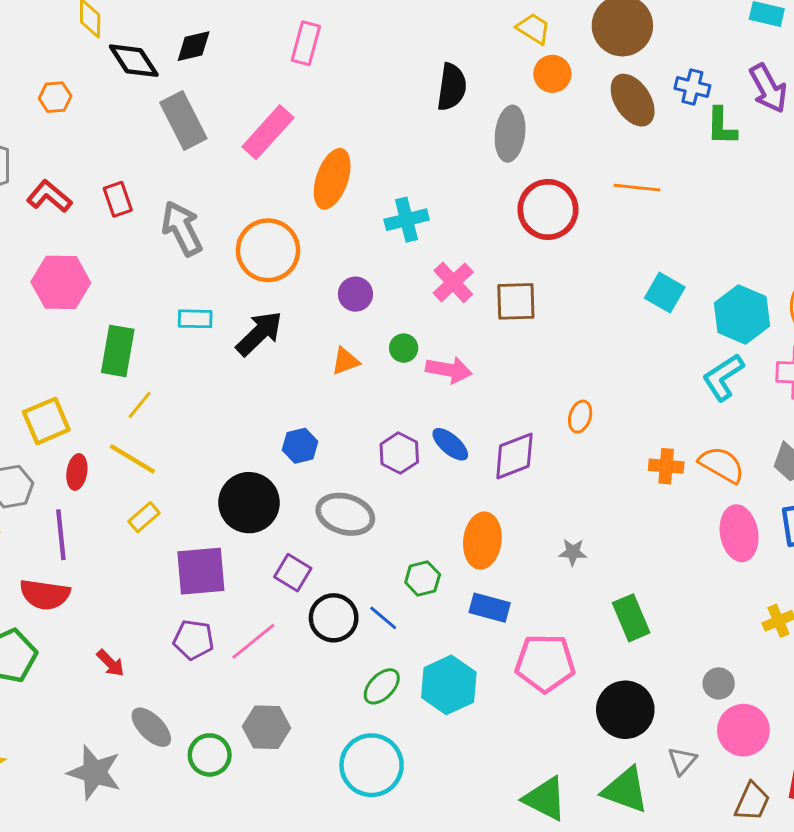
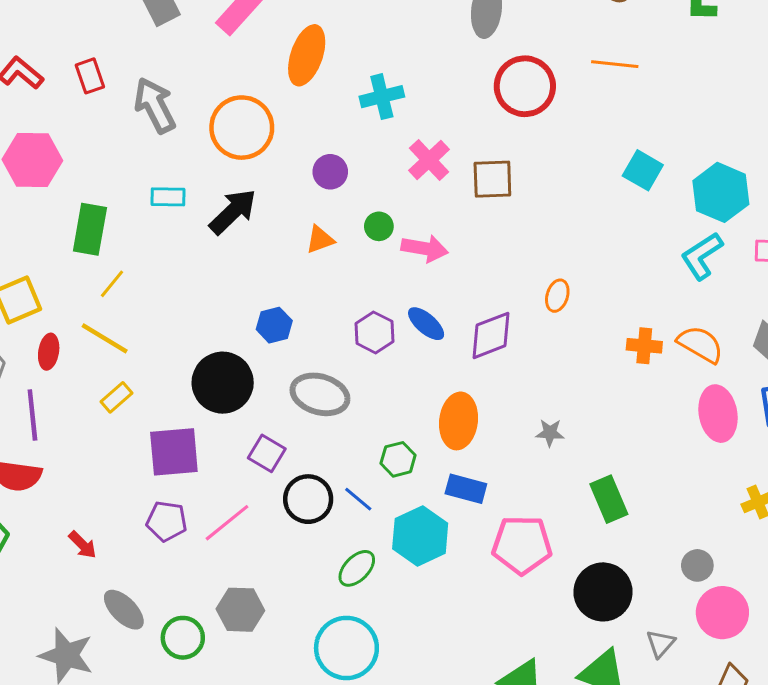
cyan hexagon: (449, 685) -> (420, 536), moved

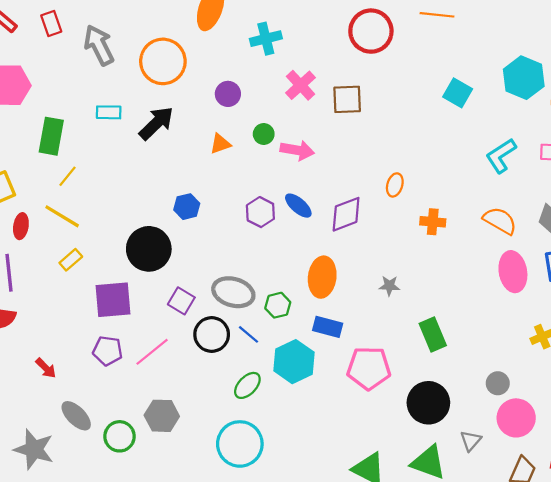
cyan hexagon: (721, 192) -> (524, 78), moved
orange cross: (644, 346) -> (433, 222), moved
gray ellipse: (320, 394) -> (233, 292), moved

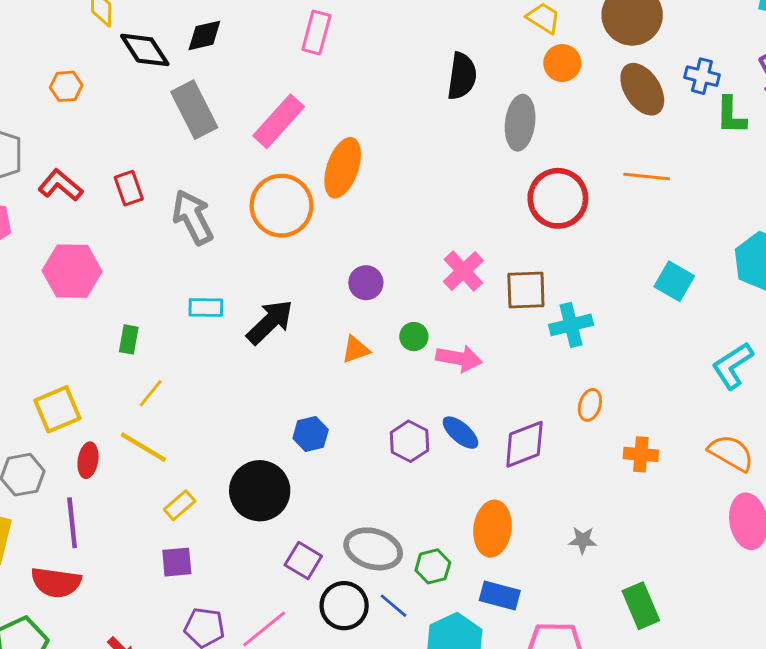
cyan cross: (266, 39) -> (571, 325), moved
orange circle: (163, 61) -> (282, 206), moved
green rectangle: (51, 136) -> (129, 339), size x0.6
yellow rectangle: (71, 260) -> (180, 505), moved
purple square: (113, 300) -> (177, 562), moved, size x0.6

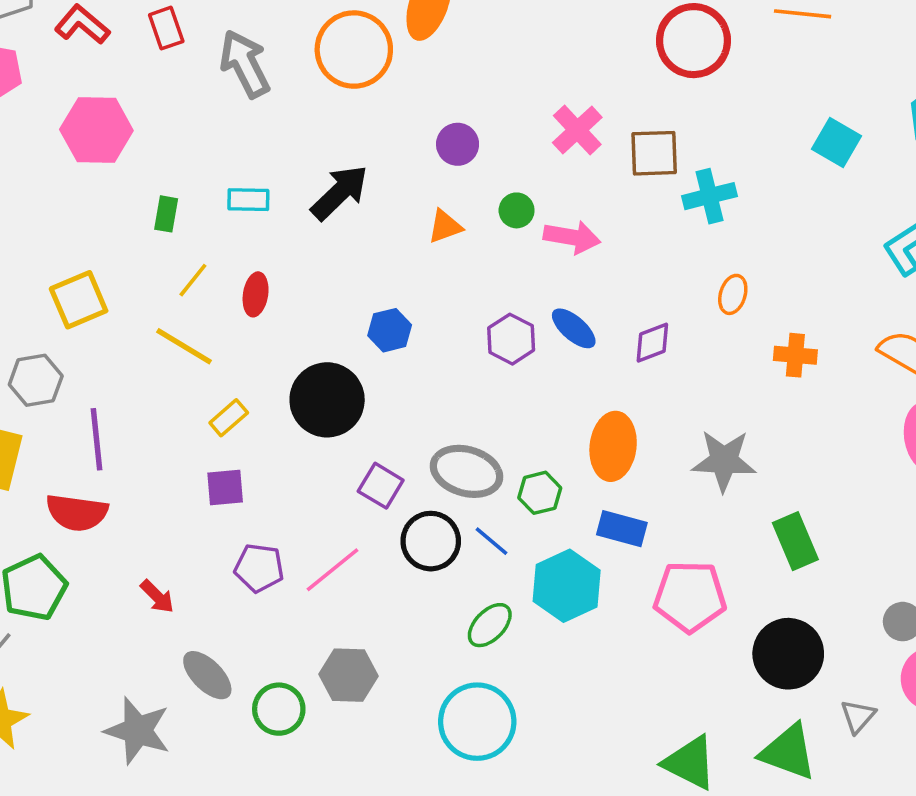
cyan rectangle: (206, 307) -> (248, 200), moved
purple diamond: (524, 444) -> (652, 343), size x0.7
red ellipse: (88, 460) -> (256, 294), moved
gray star: (583, 540) -> (724, 461), size x1.8

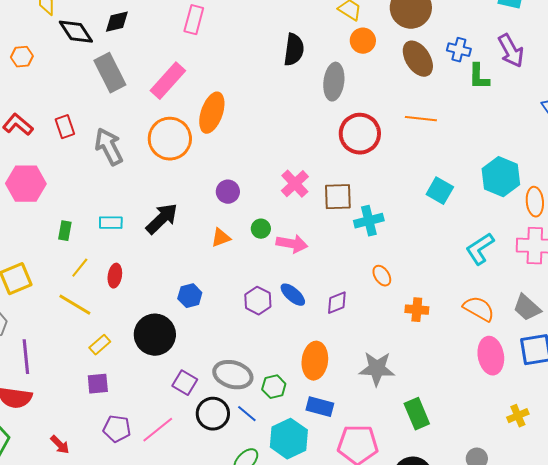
orange ellipse: (733, 294) -> (382, 276), turned -50

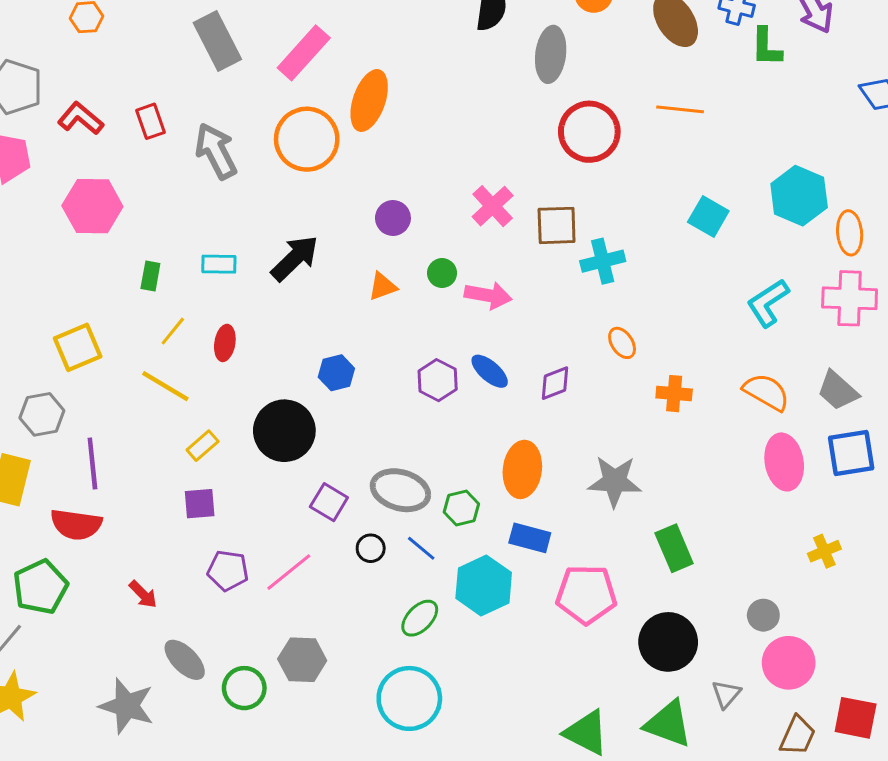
black circle: (213, 414) -> (371, 548), size x0.6

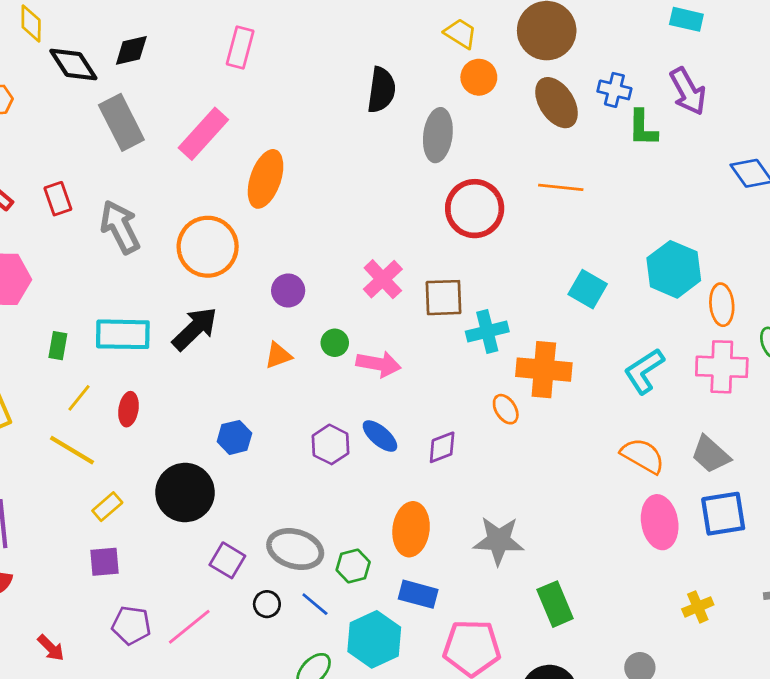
orange circle: (307, 139) -> (208, 247), moved
cyan rectangle: (219, 264) -> (123, 334), size x1.6
orange cross: (674, 394) -> (544, 370), moved, size x1.6

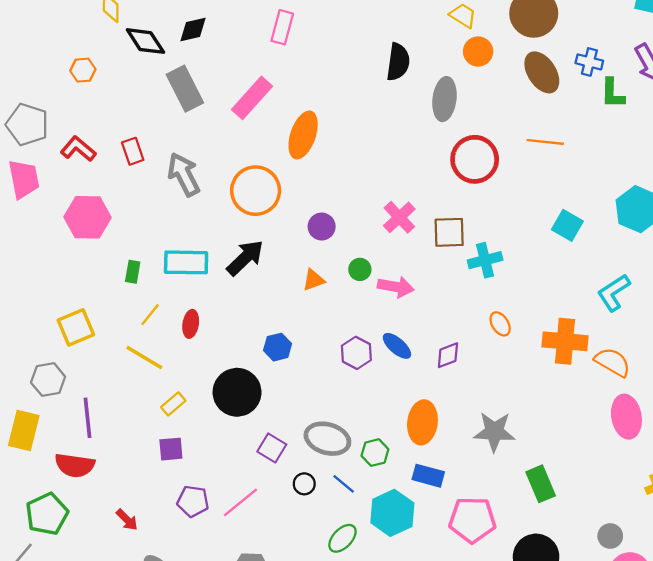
orange cross: (544, 370) -> (565, 341), moved

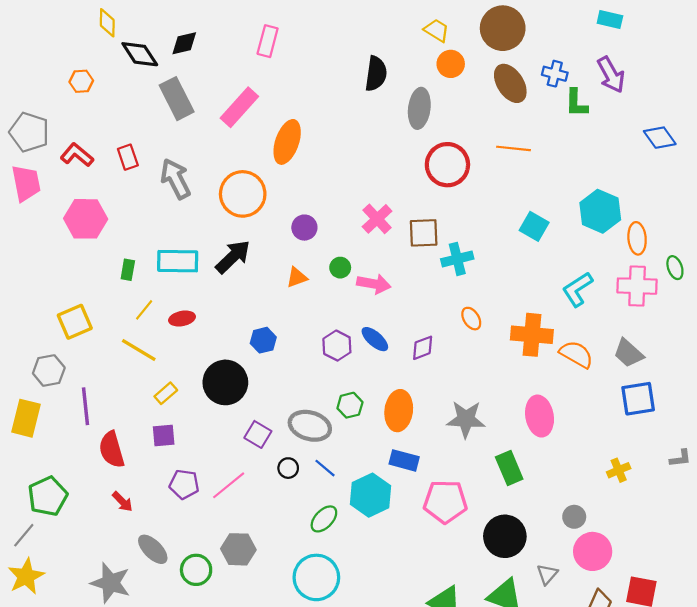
red ellipse: (191, 324) -> (182, 319), turned 70
pink ellipse: (626, 417) -> (540, 416), moved
green hexagon: (375, 453) -> (350, 405), moved
red semicircle: (75, 465) -> (112, 450), moved, turned 66

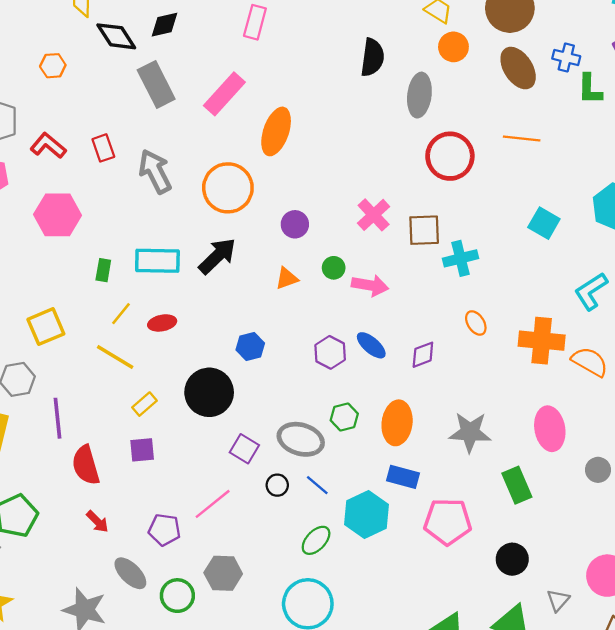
purple pentagon: (184, 484) -> (164, 530), moved
gray circle: (574, 517) -> (598, 470), moved
black circle: (505, 536) -> (512, 559), size x0.7

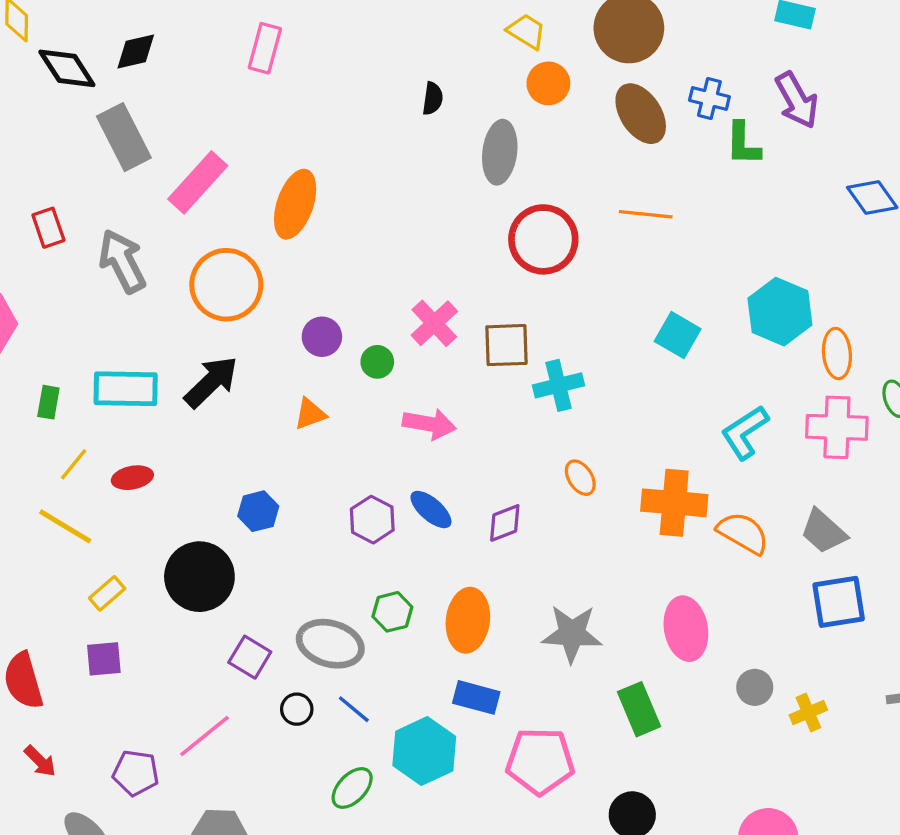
black semicircle: (372, 57) -> (433, 99), size x0.6
pink rectangle: (224, 94) -> (198, 182), moved
green circle: (334, 268) -> (377, 362), moved

